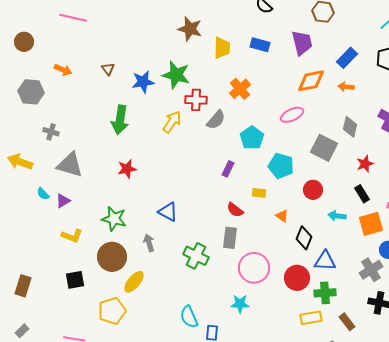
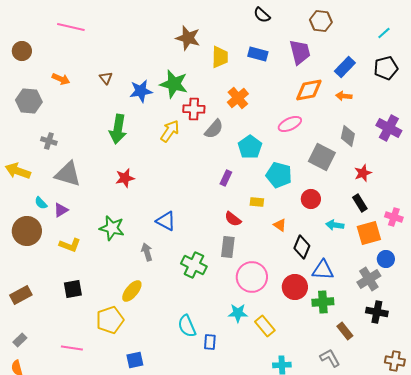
brown circle: (112, 257) -> (27, 231), moved
brown rectangle: (23, 286) -> (21, 295), turned 45
yellow rectangle: (311, 318) -> (265, 326), moved, turned 60

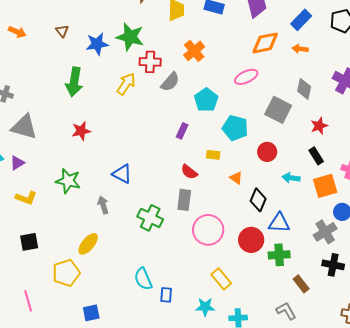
cyan star: (238, 313) -> (205, 307), moved
pink line: (72, 348) -> (28, 301), turned 65

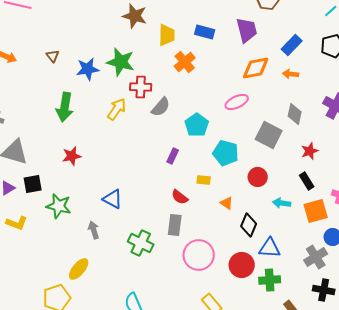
orange cross: (194, 51) -> (185, 62), moved
black square: (29, 242) -> (33, 184), moved

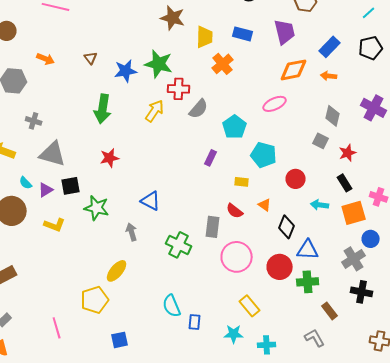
gray square: (269, 135) -> (321, 141), moved, size x0.6
red semicircle: (180, 197) -> (235, 211), moved

